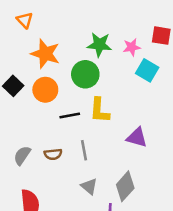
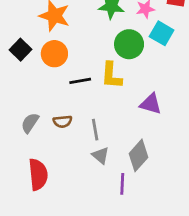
green circle: (85, 74) -> (129, 44), moved
gray line: (84, 150) -> (95, 130), moved

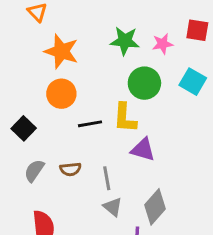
cyan square: (162, 33) -> (193, 82), moved
black square: (20, 50) -> (24, 128), moved
purple triangle: (151, 104) -> (143, 150), moved

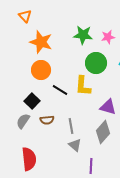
black line: (90, 124) -> (60, 90), turned 42
black square: (24, 128) -> (32, 101), moved
purple triangle: (143, 150) -> (108, 107), moved
gray diamond: (155, 207) -> (103, 132), moved

